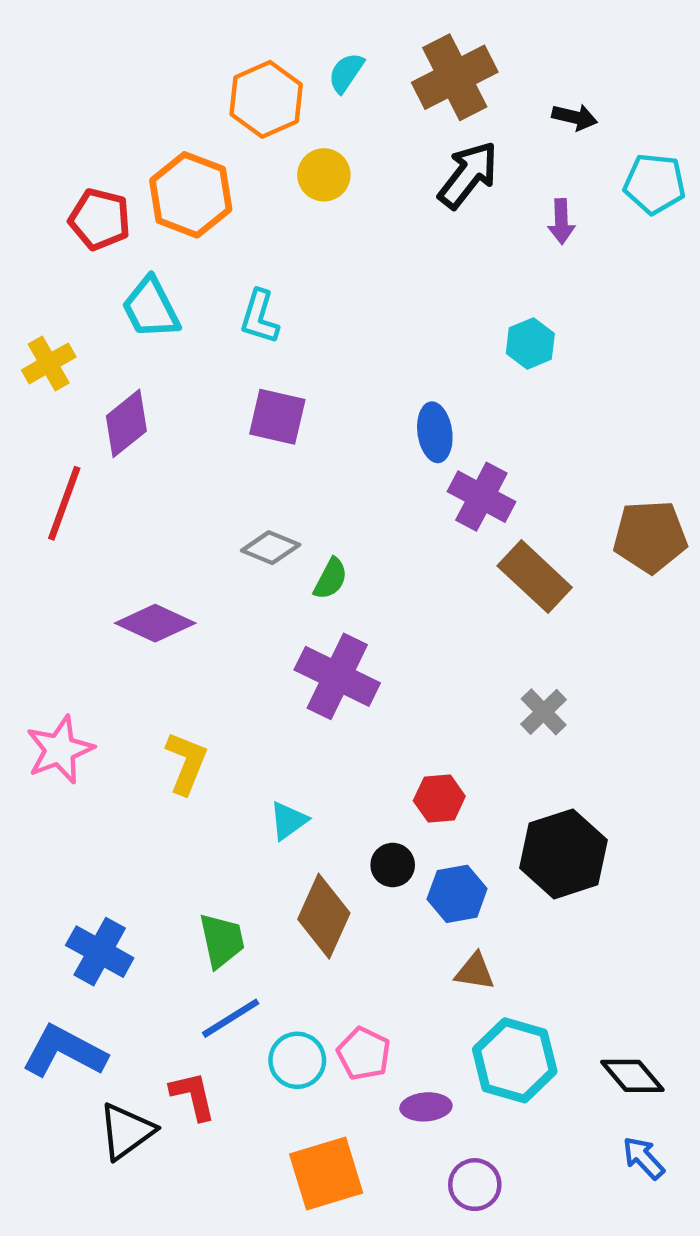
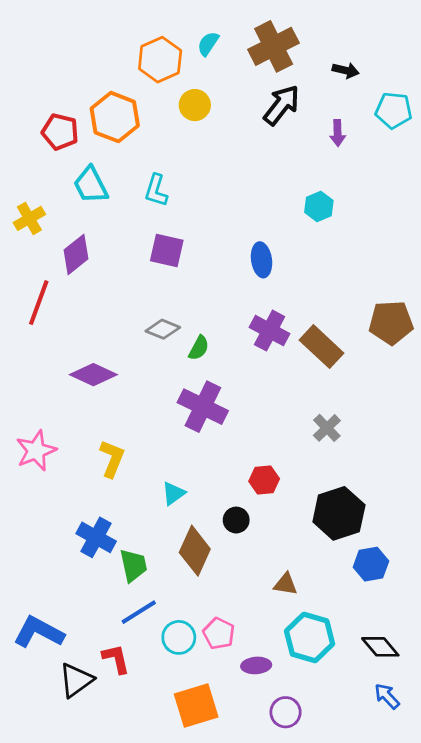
purple cross: (481, 497) -> (270, 331), moved
blue hexagon: (457, 894) -> (371, 564), moved
blue cross: (100, 952) -> (96, 537), moved

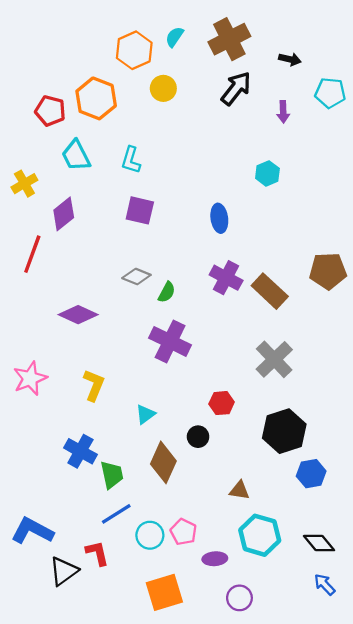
gray cross: (327, 428) -> (274, 359), size x1.6

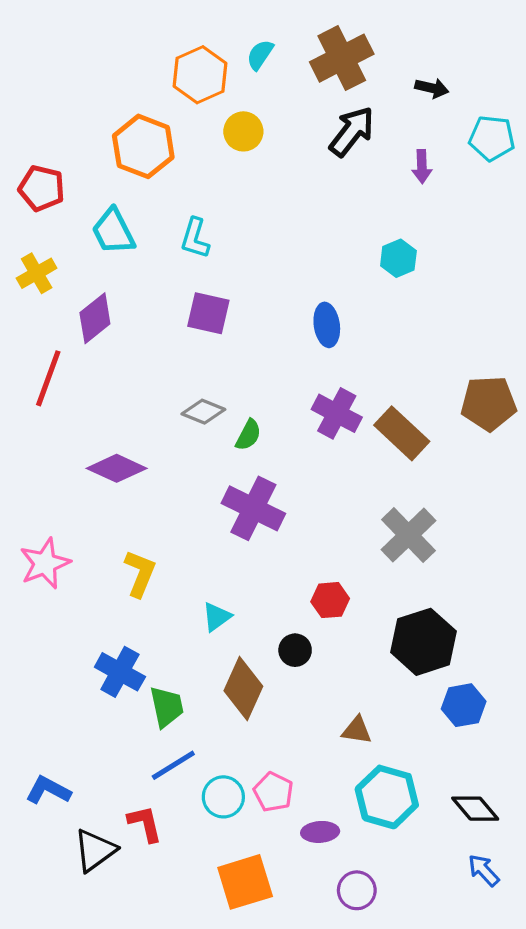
red pentagon: (50, 111) -> (42, 188), moved
blue L-shape: (32, 531) -> (48, 790), size x0.7

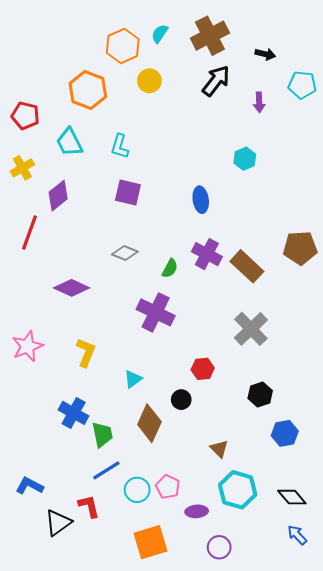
green semicircle: (248, 435) -> (170, 268), moved
black hexagon: (423, 642) -> (260, 394), size x0.6
brown triangle: (357, 730) -> (219, 449), turned 36

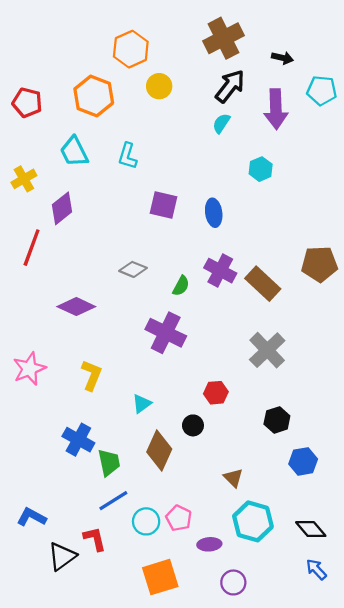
cyan semicircle: (160, 34) -> (221, 123), moved
purple arrow: (259, 102) -> (276, 109), size x1.8
red pentagon: (25, 116) -> (27, 103), moved
purple square: (128, 193) -> (164, 205), moved

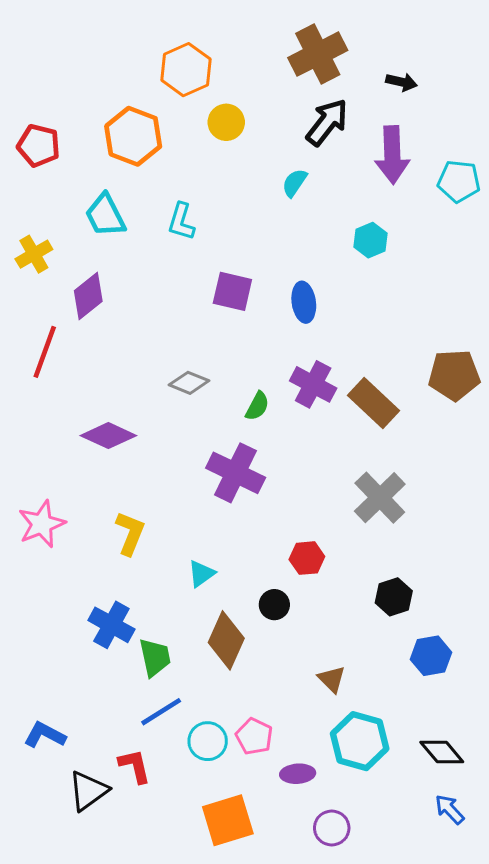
cyan pentagon: (322, 91) -> (459, 181), moved
cyan semicircle: (221, 123) -> (294, 183), moved

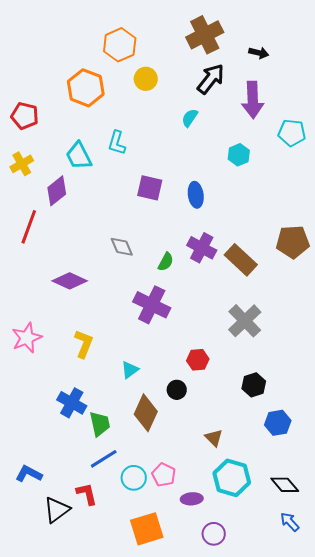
red pentagon: (39, 146) -> (25, 116), moved
cyan pentagon: (459, 181) -> (292, 133), moved
cyan trapezoid: (105, 215) -> (79, 156), moved
gray diamond: (189, 383) -> (122, 247), turned 45

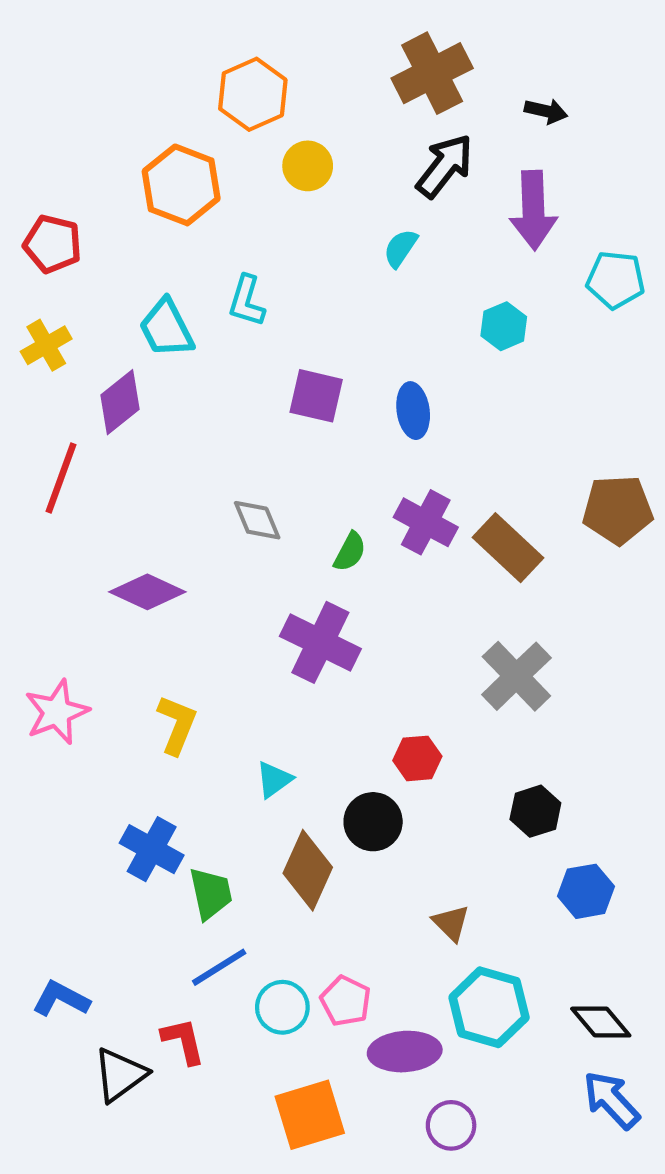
black circle: (177, 390) -> (373, 822), size x1.4
purple ellipse: (192, 499) -> (405, 1052), size x1.5
blue arrow: (290, 522) -> (611, 1100), size x1.4

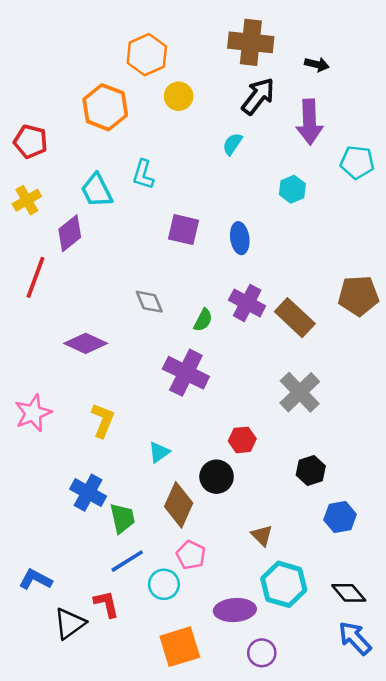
brown cross: (432, 73) -> (251, 42), turned 33
pink pentagon: (346, 1001) -> (191, 555), moved

